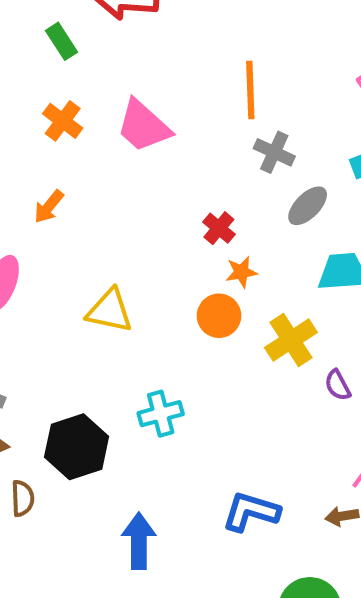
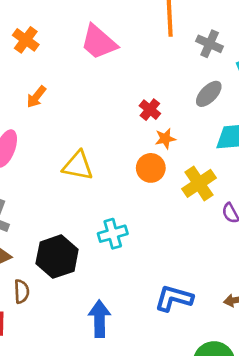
orange cross: (63, 121) -> (26, 40), moved
gray cross: (274, 152) -> (210, 44), moved

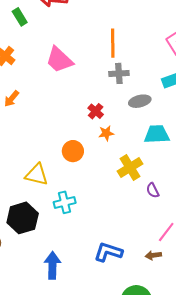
gray cross: (210, 44) -> (119, 73), moved, turned -30
gray ellipse: (209, 94) -> (140, 101), turned 30
yellow triangle: (78, 166) -> (37, 175), moved
orange circle: (151, 168) -> (73, 151), moved

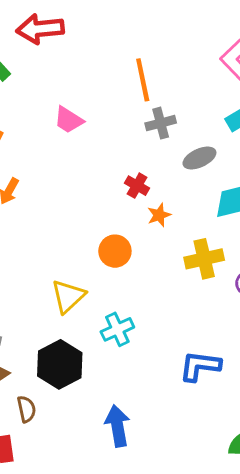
pink trapezoid: (59, 60) -> (69, 120), size x0.7
yellow cross: (130, 167) -> (204, 259), turned 30
yellow triangle: (37, 175) -> (68, 296), turned -45
blue L-shape: (108, 252) -> (200, 366), moved

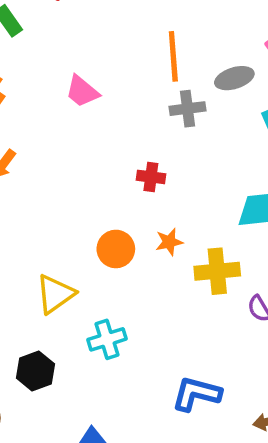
gray ellipse: (199, 158) -> (234, 78), moved
red cross: (137, 186) -> (151, 177), turned -30
orange star: (159, 215) -> (169, 242), moved
black hexagon: (60, 364) -> (35, 371), size x0.7

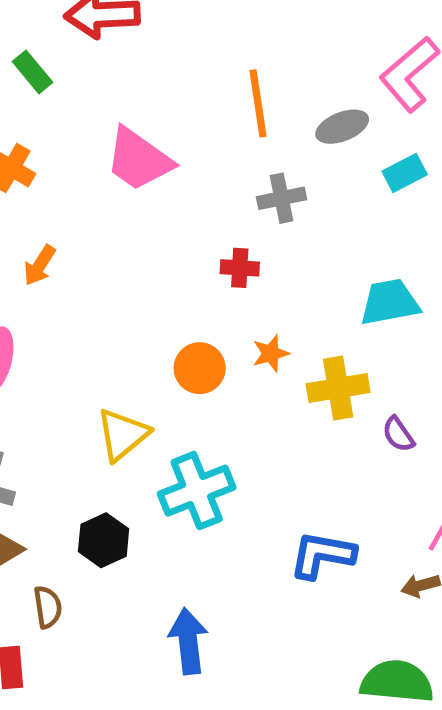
pink trapezoid: (82, 91) -> (139, 159), size x1.5
gray cross: (187, 109) -> (282, 198), moved
cyan cross: (107, 339) -> (197, 491), size x1.4

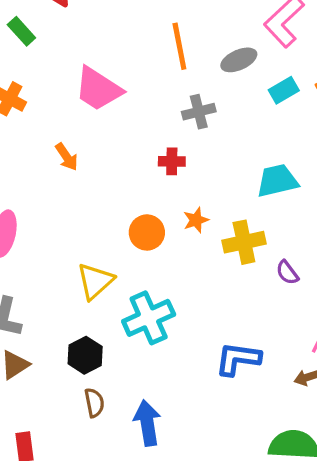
orange arrow: (40, 265) -> (67, 157), moved, turned -64
brown semicircle: (48, 607) -> (94, 403), moved

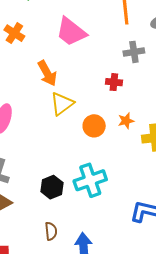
orange arrow: (67, 157) -> (47, 73), size x1.4
yellow triangle: (95, 281) -> (62, 104), moved
black hexagon: (85, 355) -> (52, 187), moved

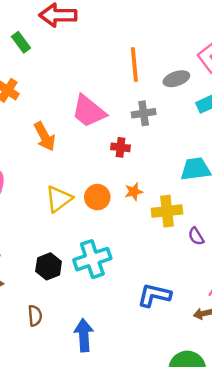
pink trapezoid: (71, 32) -> (89, 111), moved
yellow triangle: (62, 104) -> (59, 199), moved
brown semicircle: (51, 231) -> (35, 316), moved

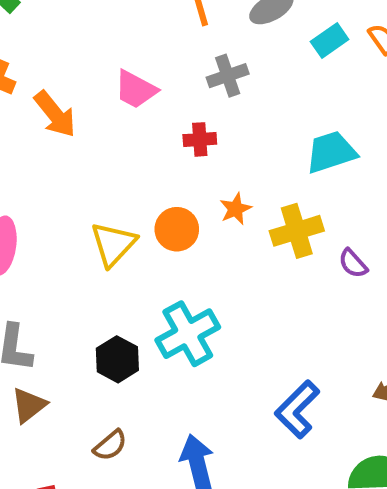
pink trapezoid: (89, 111) -> (136, 89), size x0.7
orange arrow: (45, 136) -> (55, 114), moved
blue L-shape: (154, 295) -> (297, 409), moved, turned -48
brown semicircle: (35, 316) -> (110, 445), turned 66

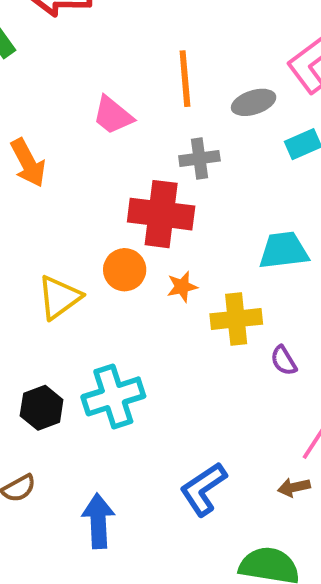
pink trapezoid: (136, 89) -> (113, 115), moved
red cross: (200, 139) -> (161, 214), size x2.0
orange circle: (177, 229) -> (125, 270), moved

